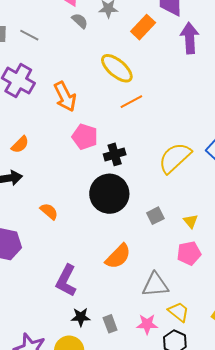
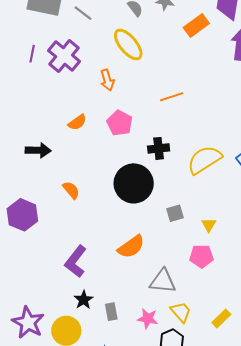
yellow ellipse: (117, 68) -> (128, 44), moved
orange arrow: (65, 97) -> (107, 80), size x0.7
orange semicircle: (20, 145) -> (77, 122), moved
black cross: (115, 154) -> (159, 148), moved
black star: (81, 317) -> (84, 300), turned 30

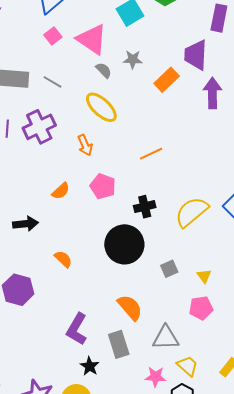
purple cross: (64, 56) -> (39, 127), turned 32
orange semicircle: (131, 247) -> (130, 307), turned -88
gray rectangle: (111, 312) -> (119, 344), moved, size x1.5

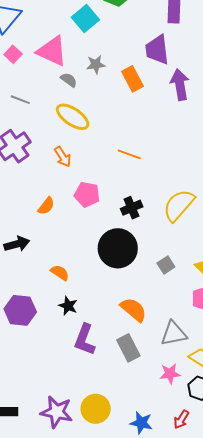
orange rectangle: (167, 80) -> (132, 79), turned -65
orange line: (151, 154) -> (129, 154), turned 55
black star: (90, 366) -> (68, 306), moved

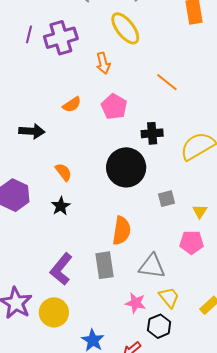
orange semicircle: (134, 310) -> (122, 231), turned 40
purple L-shape: (85, 340) -> (61, 269), moved

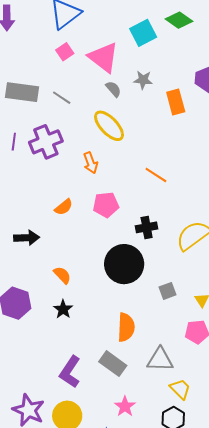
pink pentagon: (114, 107) -> (106, 205), turned -30
gray rectangle: (104, 265) -> (113, 364), turned -40
pink star: (136, 303) -> (125, 406), moved, turned 30

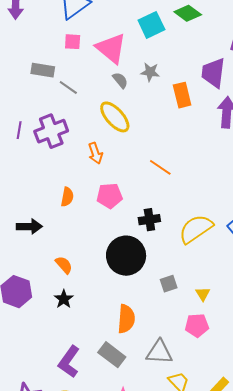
pink square: (65, 52) -> (73, 42), turned 36
gray rectangle: (22, 92) -> (43, 70), moved, size x0.7
orange semicircle: (64, 207) -> (67, 197), turned -42

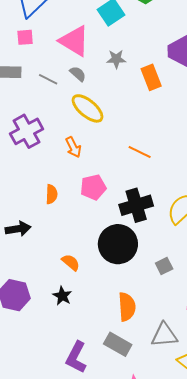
pink square: (73, 42) -> (25, 37), moved
gray semicircle: (120, 80) -> (78, 74), moved
gray line: (68, 88) -> (48, 79), moved
black cross: (149, 220) -> (136, 205), size x1.5
orange semicircle: (64, 265) -> (71, 262), moved

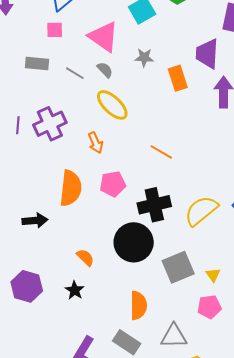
orange semicircle: (52, 194) -> (71, 188), size x1.8
gray square: (164, 266) -> (178, 267), size x1.8

